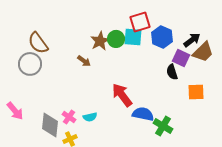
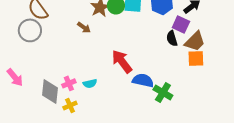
brown trapezoid: (203, 52) -> (195, 41), moved
pink cross: (69, 117) -> (69, 83), turned 32

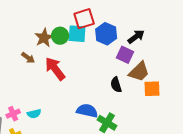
black semicircle: (172, 38) -> (116, 85), moved
orange square: (196, 58) -> (152, 89), moved
red arrow: (122, 61) -> (55, 69), moved

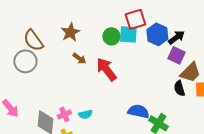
black arrow: (136, 37) -> (176, 37), moved
brown star: (44, 38) -> (70, 32), moved
black semicircle: (116, 85) -> (179, 88), moved

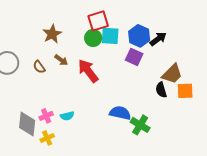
red square: (135, 19) -> (98, 21), moved
brown semicircle: (33, 40) -> (39, 67), moved, size x0.6
purple square: (176, 55) -> (134, 57), moved

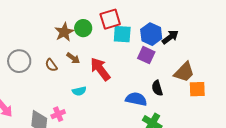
green circle: (93, 38) -> (83, 28), moved
black semicircle: (161, 90) -> (157, 88), moved
blue semicircle: (120, 113) -> (136, 99), moved
cyan semicircle: (67, 116) -> (79, 91), moved

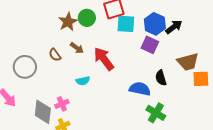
gray circle: (19, 61) -> (25, 67), moved
brown trapezoid: (184, 72) -> (188, 62), turned 30

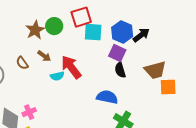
black semicircle: (161, 78) -> (120, 70), moved
cyan semicircle: (83, 81) -> (57, 76), moved

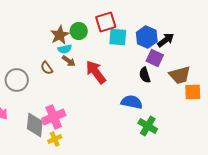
purple square: (117, 53) -> (155, 58), moved
cyan semicircle: (57, 76) -> (65, 49), moved
pink cross: (29, 112) -> (54, 117), size x1.6

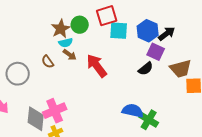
black semicircle: (145, 75) -> (146, 69), turned -112
blue semicircle: (132, 102) -> (133, 111), moved

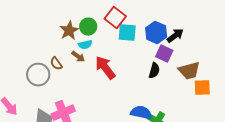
red square: (107, 16) -> (115, 18), turned -35
cyan semicircle: (66, 43) -> (85, 45), moved
black semicircle: (146, 69) -> (154, 71), turned -35
gray circle: (18, 74) -> (38, 75), moved

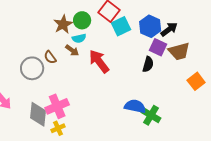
cyan square: (127, 33) -> (121, 26), turned -30
brown trapezoid: (189, 71) -> (179, 51), moved
orange square: (202, 88) -> (196, 81), turned -36

